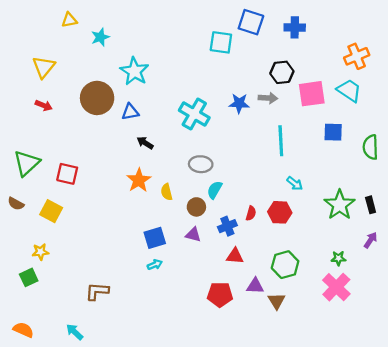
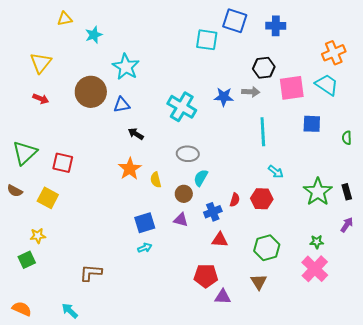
green semicircle: (371, 147) -> (347, 138), size x0.6
purple triangle: (255, 286) -> (223, 297), moved

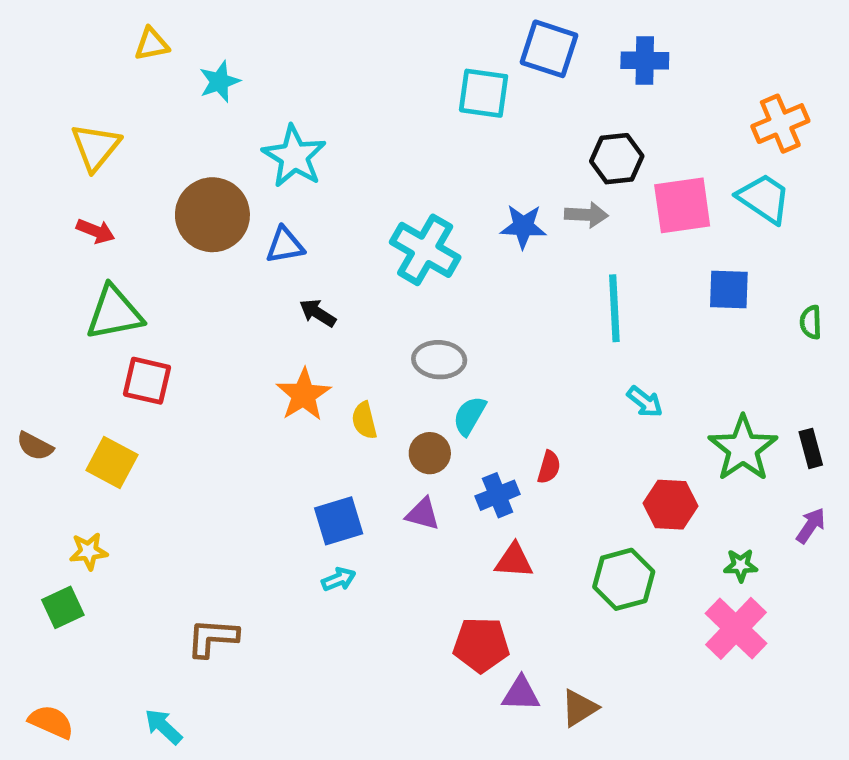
green triangle: (25, 153) -> (114, 313), moved, turned 32
red hexagon: (262, 199) -> (671, 505), moved
brown triangle: (259, 282) -> (579, 708), moved, turned 30

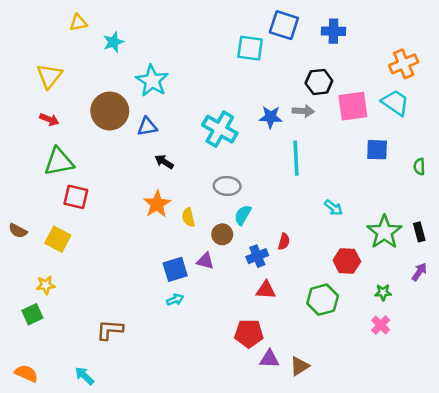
cyan line: (614, 308) -> (296, 158), moved
purple triangle: (423, 514) -> (205, 261), moved
pink cross: (736, 628) -> (381, 325), size x0.6

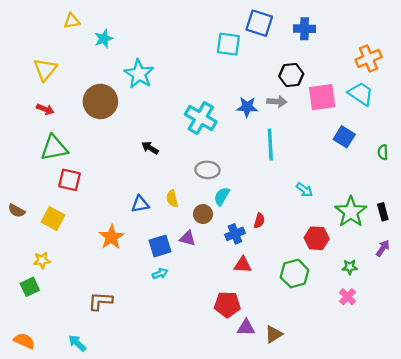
blue triangle: (147, 127) -> (140, 204), moved
blue square: (377, 150) -> (344, 137), turned 30
orange star: (157, 204) -> (111, 237), moved

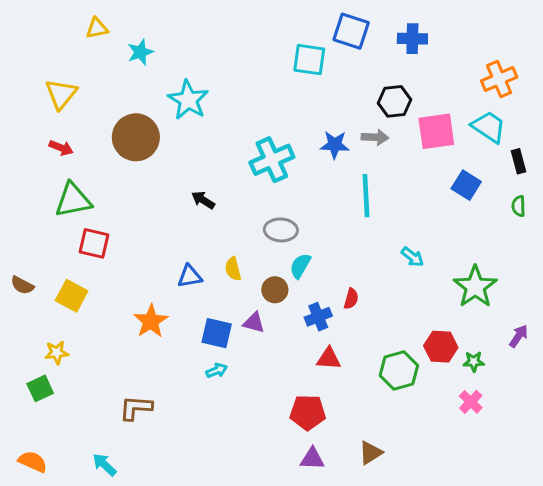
cyan cross: (201, 118) -> (272, 160), turned 36
black rectangle: (383, 212) -> (519, 161), moved
red hexagon: (317, 238) -> (441, 347), moved
blue square: (160, 246) -> (217, 333), turned 30
purple triangle: (246, 328) -> (312, 459), moved

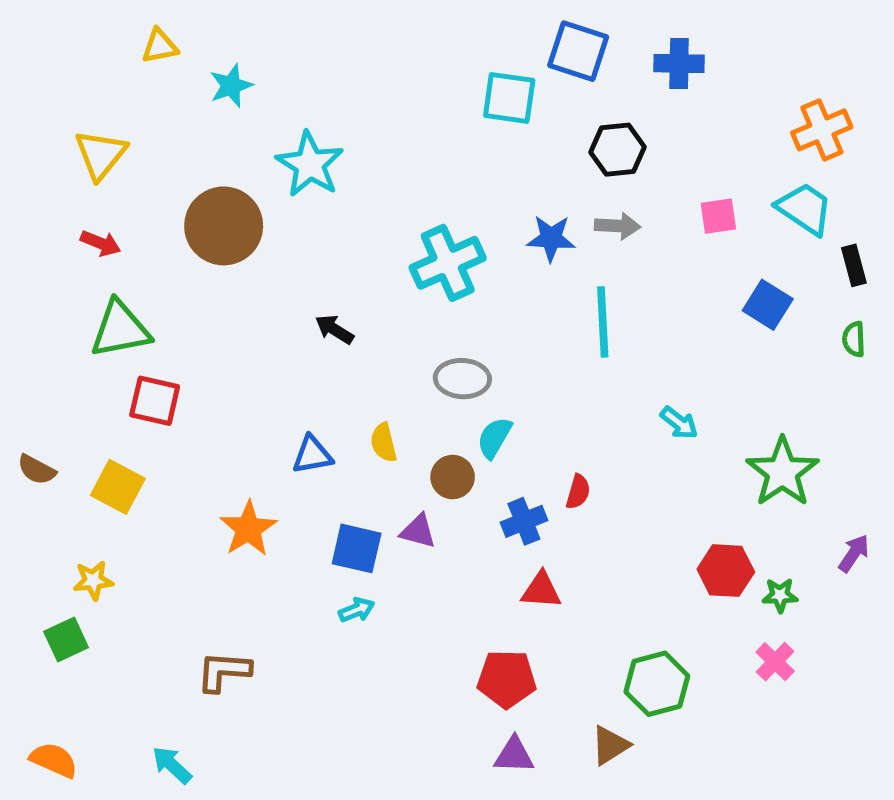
black hexagon: (394, 101) -> (617, 150), moved
pink square: (436, 131) -> (718, 216), size x0.6
green hexagon: (399, 371) -> (657, 684), moved

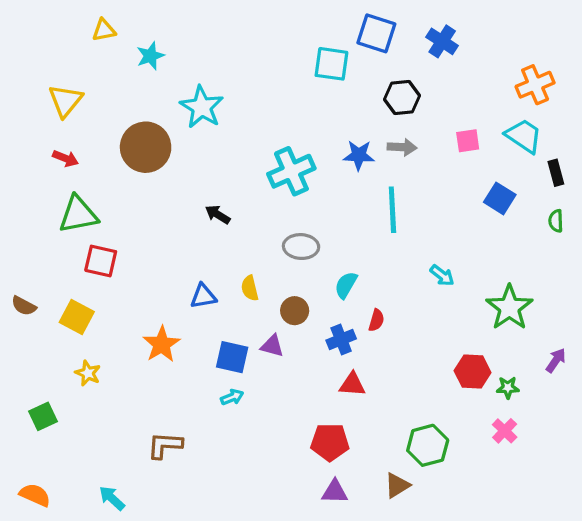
blue cross: (679, 63) -> (442, 41), turned 32
cyan semicircle: (494, 438) -> (346, 285), moved
yellow star: (93, 580) -> (88, 373), moved, turned 30
brown L-shape: (224, 671) -> (165, 445), moved

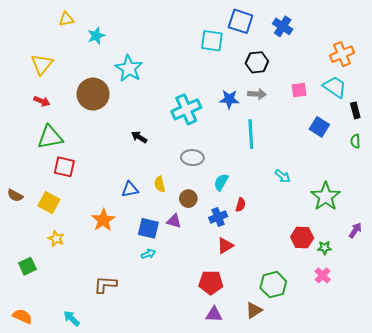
red triangle: (352, 384) -> (225, 246), turned -36

